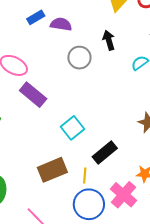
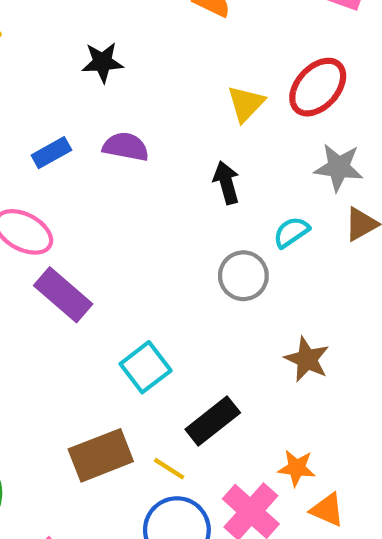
blue rectangle: (36, 17) -> (51, 153), moved
gray circle: (79, 58) -> (243, 276), moved
yellow line: (85, 175) -> (169, 469), turned -63

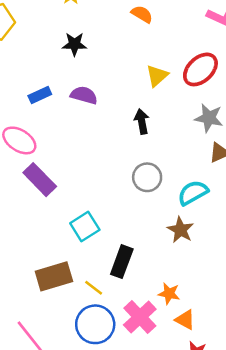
cyan semicircle: (291, 232) -> (193, 193), moved, size x1.4
black rectangle: (213, 421) -> (122, 262), turned -36

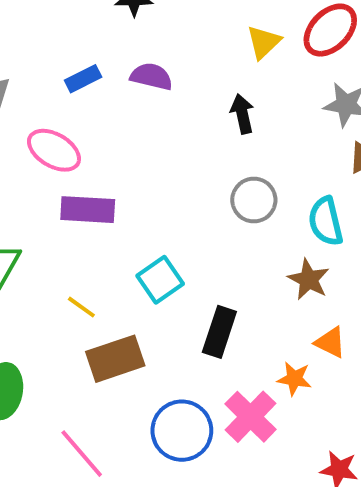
purple rectangle: (40, 180) -> (88, 210), turned -40
cyan semicircle: (193, 193) -> (326, 221), turned -72
yellow line: (94, 288) -> (81, 307), moved
orange triangle: (185, 320) -> (330, 342), moved

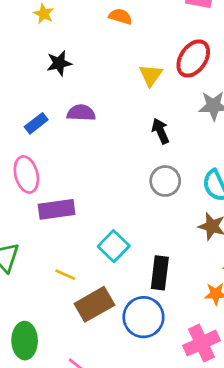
black arrow: (242, 114) -> (160, 131), moved
pink ellipse: (54, 150) -> (26, 174), turned 56
pink cross: (251, 417) -> (201, 343), moved, turned 32
blue circle: (182, 431) -> (143, 317), moved

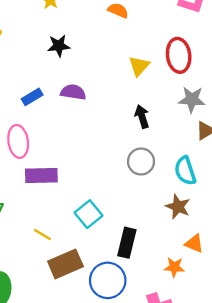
red ellipse: (193, 58) -> (179, 55), turned -48

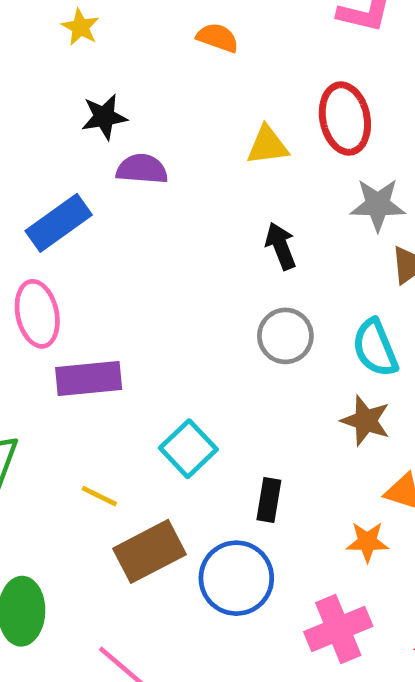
yellow triangle: (139, 66) -> (267, 145), turned 45
purple semicircle: (73, 92) -> (142, 169), moved
blue rectangle: (32, 97) -> (59, 223), size x1.5
black rectangle: (127, 243) -> (269, 500), size x0.7

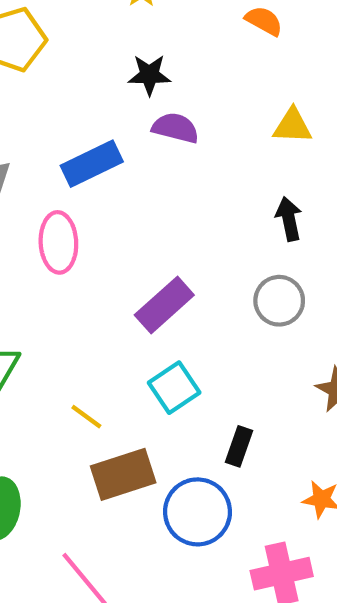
purple rectangle: (89, 378) -> (164, 305), moved, turned -46

